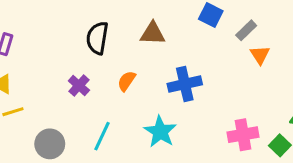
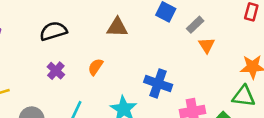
black semicircle: (97, 38) -> (53, 31), moved, turned 64
blue cross: (185, 84) -> (158, 83), moved, turned 32

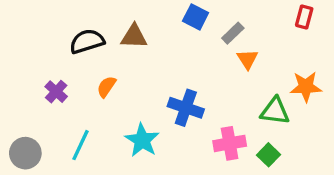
black semicircle: (53, 31) -> (87, 41), moved
green triangle: (244, 96) -> (275, 111), moved

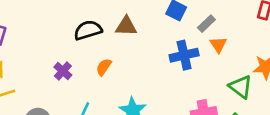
blue cross: (186, 108) -> (184, 55), moved, turned -32
green triangle: (275, 111) -> (241, 87), turned 30

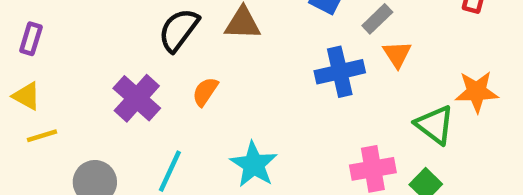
black semicircle: (88, 30) -> (179, 30), turned -36
purple cross: (63, 71) -> (137, 98), size x1.5

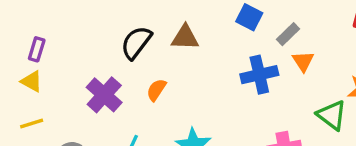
purple rectangle: (31, 39) -> (37, 49), moved
yellow triangle: (26, 96) -> (32, 81), moved

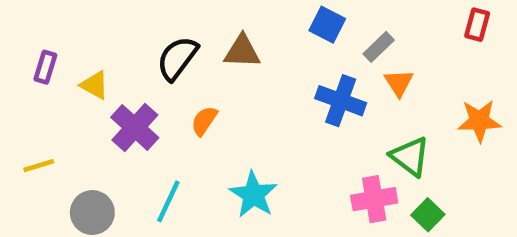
blue cross: (259, 75) -> (341, 101), turned 33
yellow triangle: (32, 81) -> (95, 85), moved
green triangle: (332, 115) -> (410, 157), moved

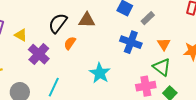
orange triangle: (399, 83) -> (164, 44), moved
orange semicircle: (204, 121) -> (70, 43), moved
cyan star: (253, 195) -> (100, 73), moved

